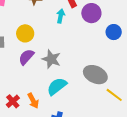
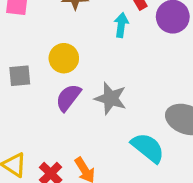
cyan semicircle: (57, 86) -> (148, 148), moved, turned 80

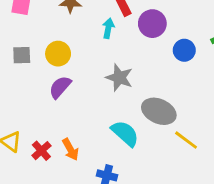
gray square: (20, 76) -> (22, 55), moved
gray star: (111, 98) -> (119, 78), moved

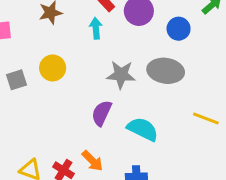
purple semicircle: (60, 87) -> (102, 113), moved
gray ellipse: (159, 111) -> (166, 71), moved

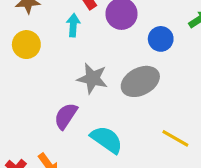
yellow circle: (53, 68) -> (26, 45), moved
gray ellipse: (166, 71) -> (140, 81), turned -44

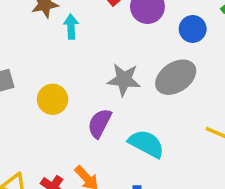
cyan arrow: (73, 25) -> (71, 27), moved
yellow circle: (26, 45) -> (53, 99), moved

